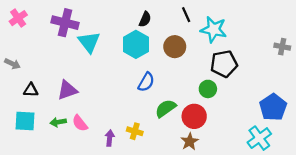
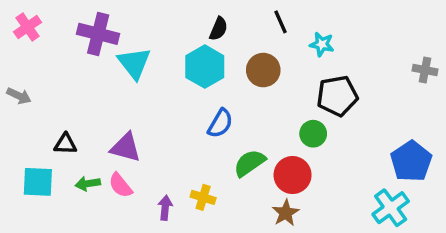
cyan star: (214, 30) -> (322, 44), size x0.6
black triangle: (31, 90) -> (65, 144), moved
purple triangle: (67, 90) -> (126, 147), moved, turned 35

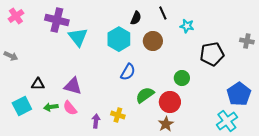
black semicircle: (219, 29) -> (136, 18), moved
black pentagon: (337, 96) -> (212, 54), moved
cyan square: (38, 182) -> (22, 106), turned -30

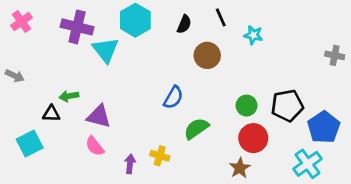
cyan hexagon: (119, 39) -> (135, 20), moved
black pentagon: (212, 54) -> (287, 106), moved
red circle: (170, 102) -> (253, 138), moved
green arrow: (51, 107) -> (69, 96), moved
brown star: (166, 124) -> (240, 168), moved

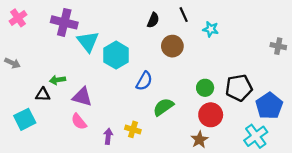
cyan hexagon: (135, 20) -> (116, 55), moved

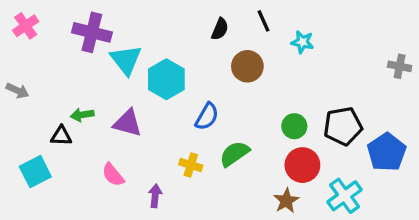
purple triangle: (82, 97) -> (128, 123), moved
yellow cross: (133, 129) -> (191, 165), moved
cyan cross: (256, 136) -> (345, 196), moved

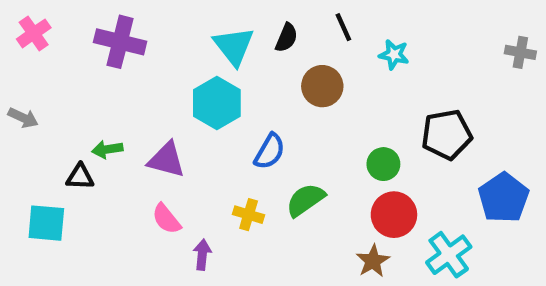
cyan triangle: (126, 60) -> (234, 46), moved
gray cross: (400, 66) -> (520, 52), moved
black pentagon: (343, 126) -> (447, 135), moved
cyan square: (35, 172) -> (46, 223), turned 32
pink semicircle: (113, 175) -> (166, 219), moved

